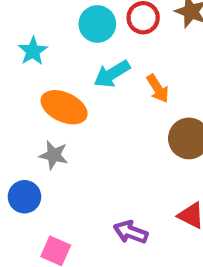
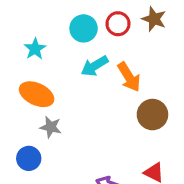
orange arrow: (158, 89) -> (129, 77), size x1.4
orange ellipse: (64, 107) -> (37, 94), moved

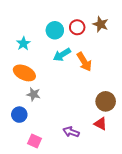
brown circle: (152, 115) -> (106, 101), moved

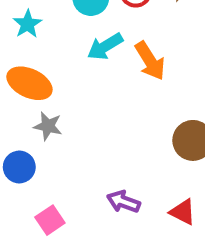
red triangle: (101, 124) -> (183, 212), moved
pink square: (35, 141) -> (50, 220), turned 32

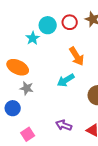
cyan star: (27, 24) -> (33, 38), moved
cyan arrow: (105, 46) -> (66, 80), moved

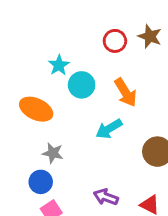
cyan circle: (48, 25) -> (82, 85), moved
gray star: (27, 88) -> (53, 153), moved
blue circle: (13, 108) -> (41, 182), moved

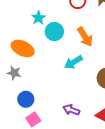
gray star: (53, 153) -> (14, 73), moved

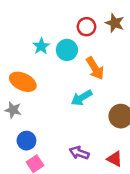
cyan circle: (54, 32) -> (67, 50), moved

